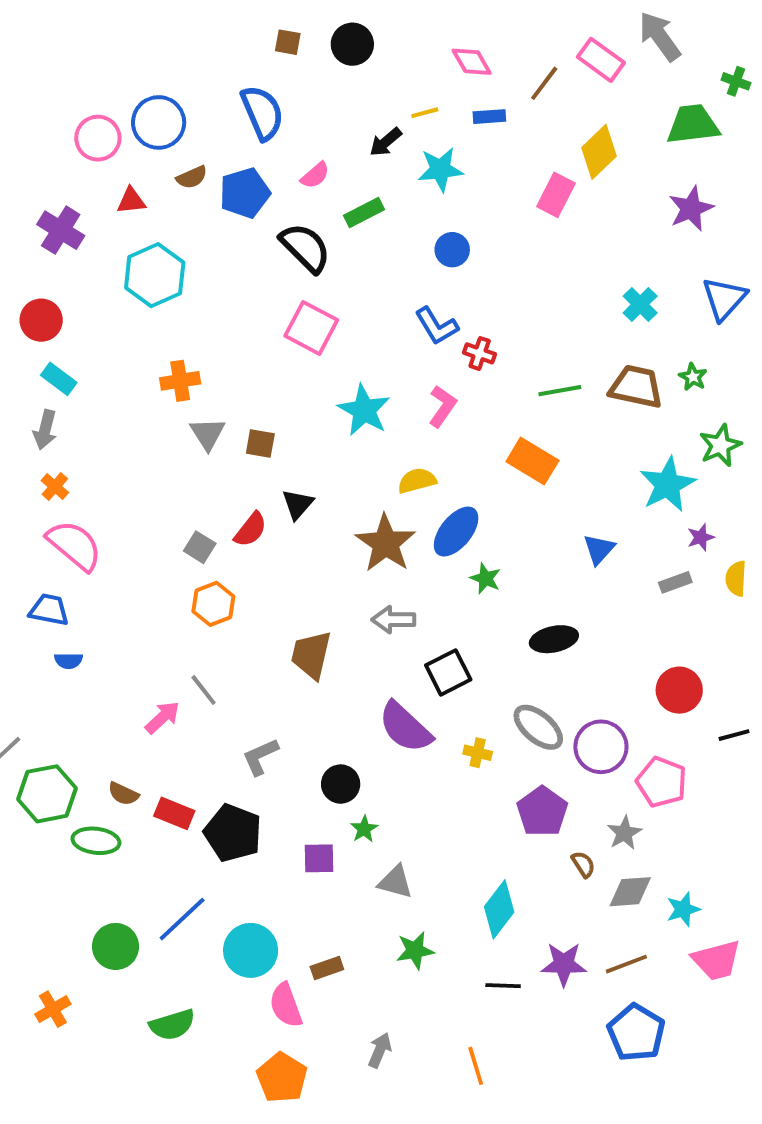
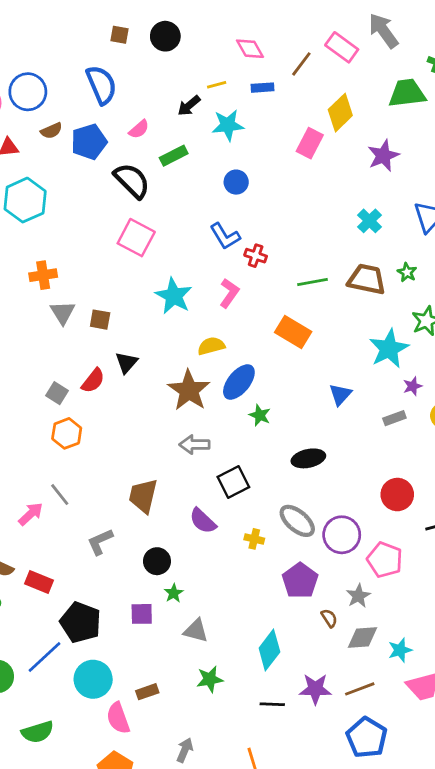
purple star: (691, 209) -> (383, 156), moved
brown trapezoid: (311, 655) -> (143, 496), moved
purple semicircle: (405, 727) -> (203, 521), size x0.7
black pentagon: (233, 833) -> (81, 622), moved

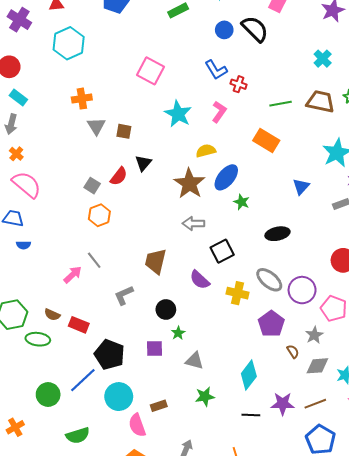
black semicircle: (132, 181) -> (255, 29), moved
yellow cross: (254, 539) -> (238, 293), size x1.5

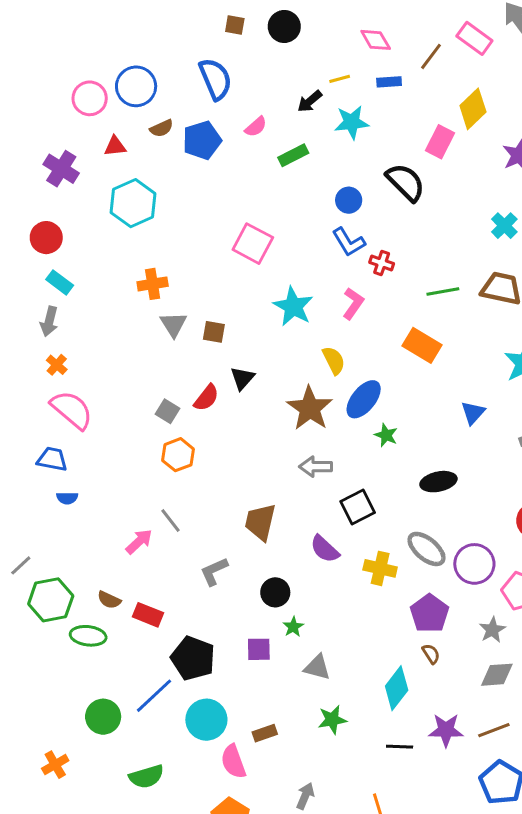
blue circle: (224, 30) -> (349, 200), moved
yellow semicircle: (206, 151) -> (334, 360), turned 78
brown semicircle: (293, 351) -> (431, 654), moved

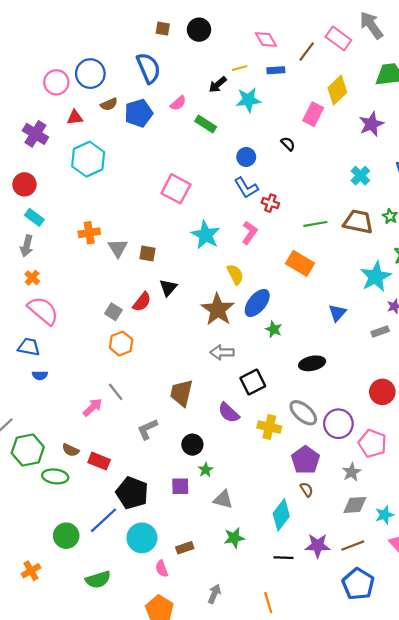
green rectangle: (293, 155) -> (206, 124), turned 60
black semicircle: (406, 182) -> (288, 144), size x0.5
orange cross: (153, 284) -> (89, 233), moved
pink semicircle: (233, 762) -> (162, 569), size x0.7

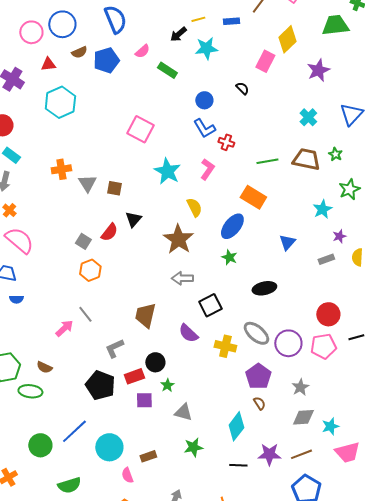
cyan star: (376, 277) -> (322, 209), size x0.7
blue ellipse: (257, 303) -> (232, 226), moved
pink pentagon: (372, 443) -> (323, 346), moved, turned -30
red rectangle: (99, 461) -> (134, 376), moved, turned -42
black pentagon: (132, 493) -> (100, 385), moved

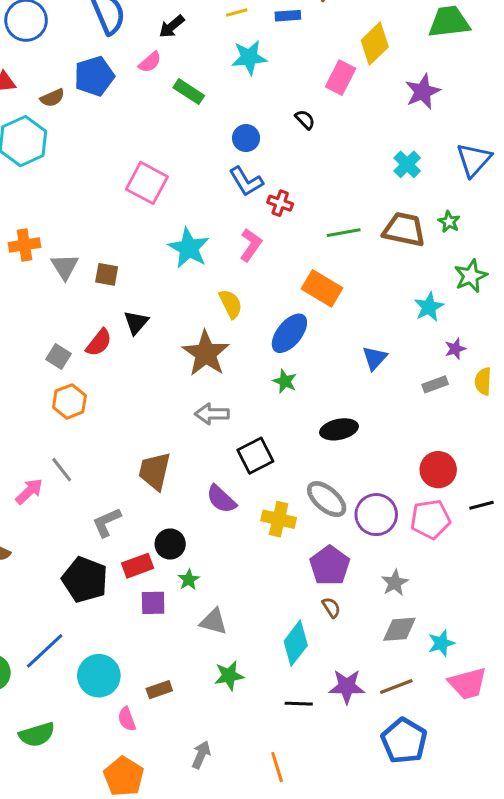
black arrow: (178, 34) -> (172, 26), moved
brown semicircle: (79, 52) -> (52, 98), moved

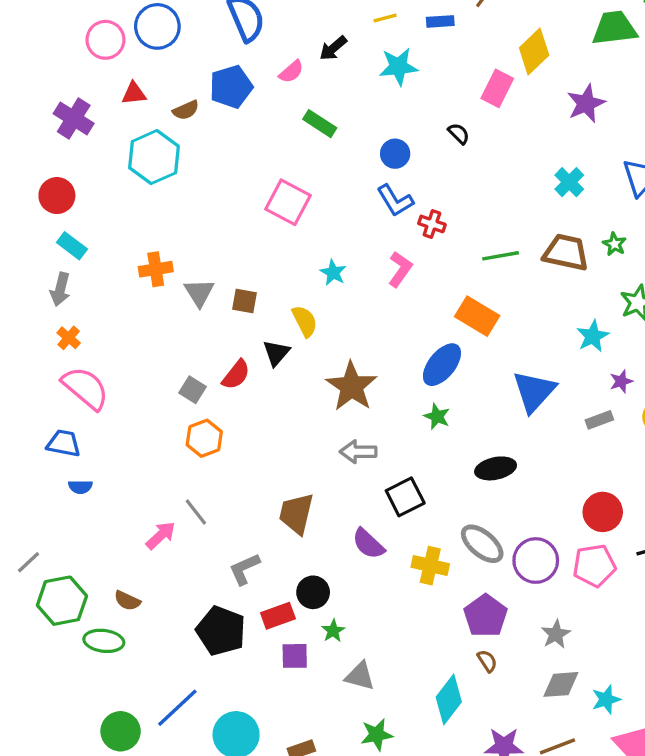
black arrow: (172, 26) -> (333, 48), moved
green rectangle: (189, 92) -> (320, 124), moved
cyan star: (189, 248) -> (333, 273), size x0.6
yellow semicircle: (231, 304) -> (305, 321), moved
blue triangle: (375, 358) -> (534, 391), size x1.6

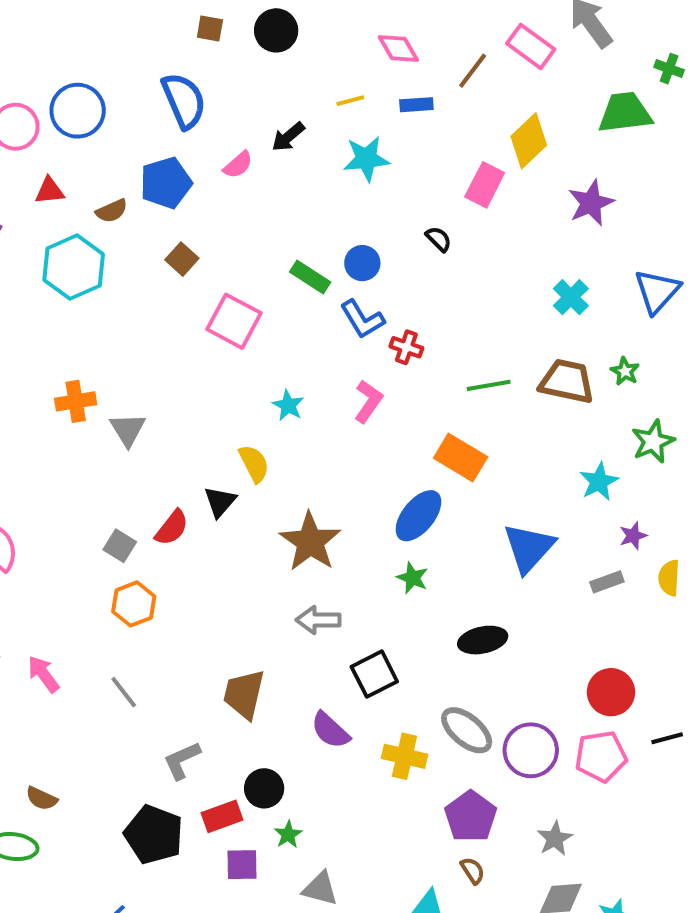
green rectangle: (320, 124) -> (310, 277), moved
brown square: (244, 301) -> (182, 259), moved, turned 32
pink arrow: (161, 535) -> (44, 674), moved, turned -84

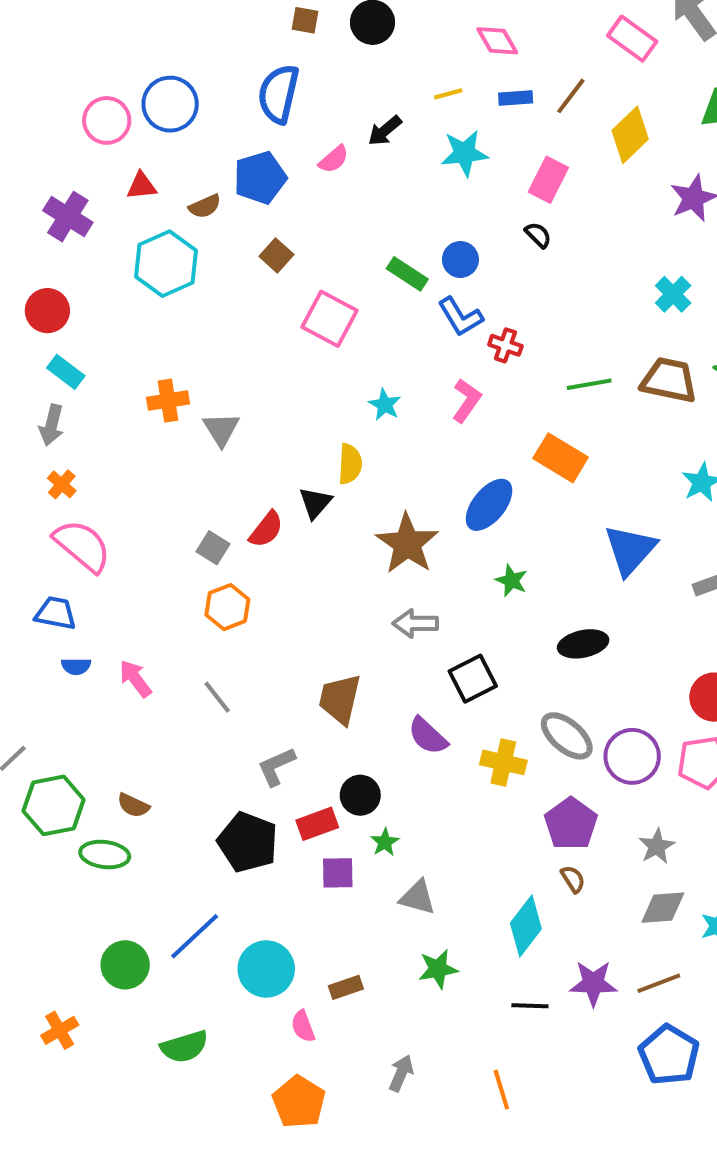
brown line: (473, 71) -> (571, 96), moved
blue semicircle: (184, 101) -> (278, 94), turned -144
pink rectangle: (485, 185) -> (548, 180), moved
yellow semicircle: (254, 464) -> (350, 464), turned 30
blue ellipse: (418, 516) -> (489, 505), moved

